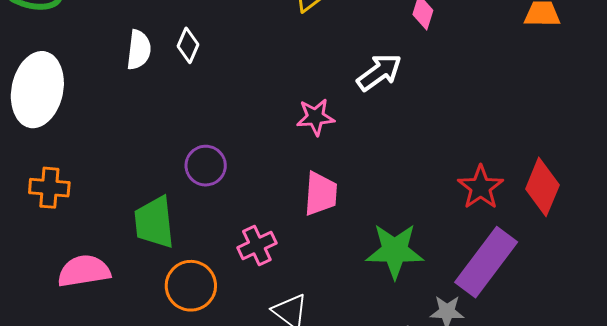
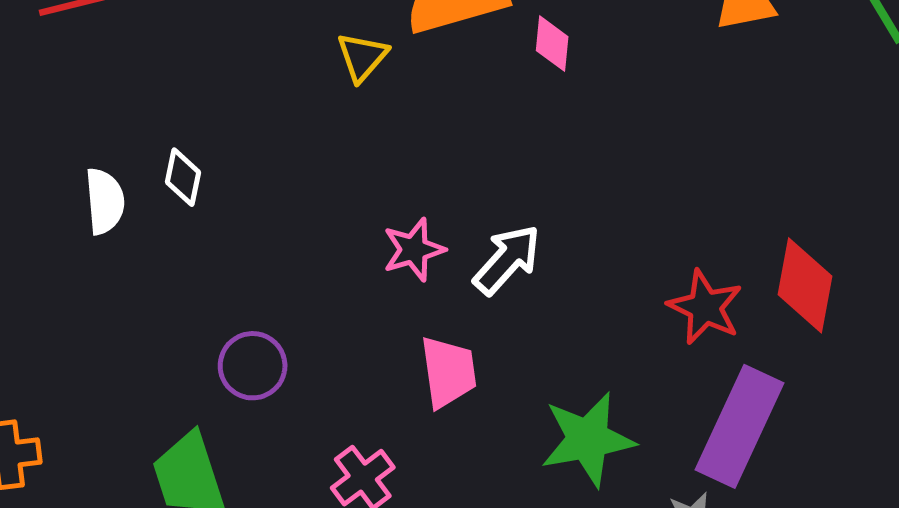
white arrow: (379, 72) -> (507, 260), moved

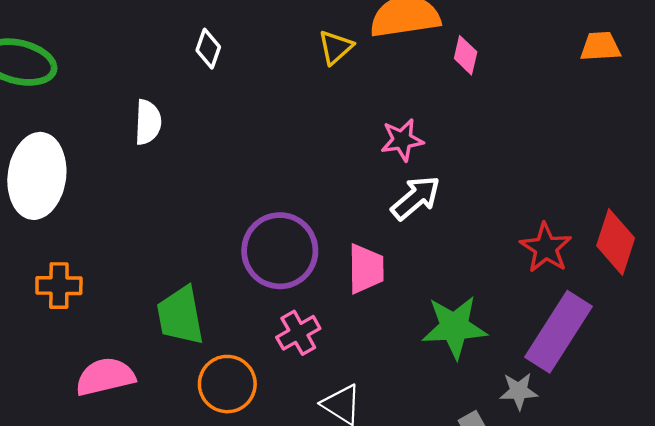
white diamond: (183, 177) -> (208, 49), moved
pink star: (414, 250) -> (402, 140), moved
purple circle: (253, 366) -> (280, 251), moved, size x1.6

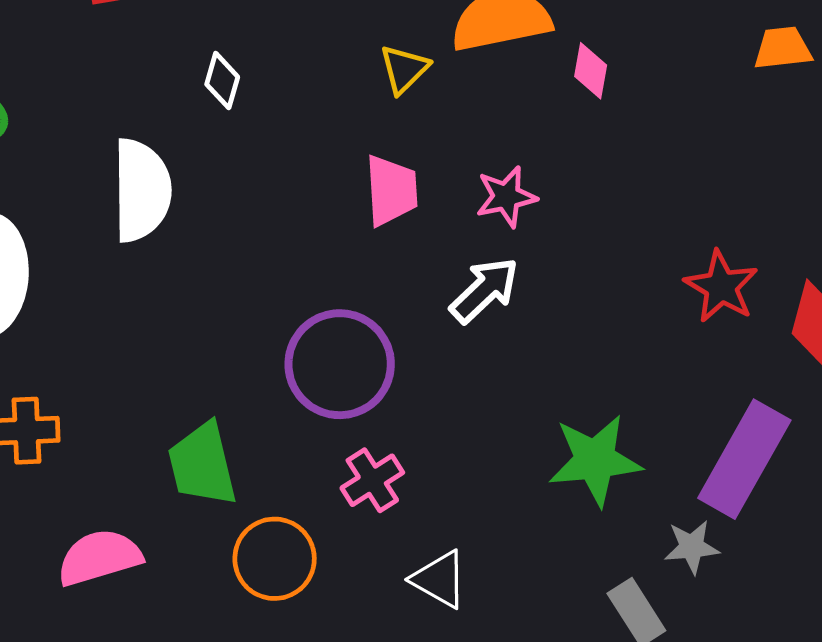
white semicircle: (148, 122) -> (141, 190), size x1.6
white arrow: (416, 198) -> (484, 290), moved
red star: (546, 248) -> (721, 287), moved
pink trapezoid: (366, 269) -> (391, 190), moved

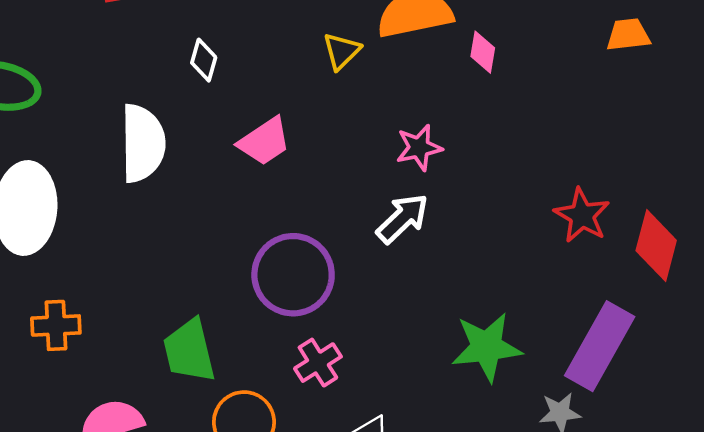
pink trapezoid: (391, 190) -> (264, 141), moved, turned 60

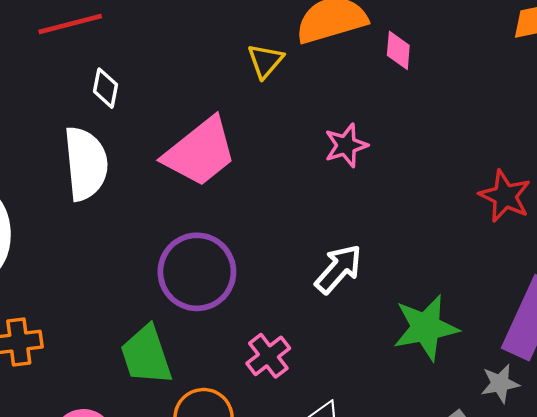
white diamond: (204, 60) -> (106, 88), moved
pink trapezoid: (264, 141) -> (200, 152), size x1.5
white arrow: (403, 218) -> (339, 269), moved
purple circle: (293, 275) -> (197, 272), moved

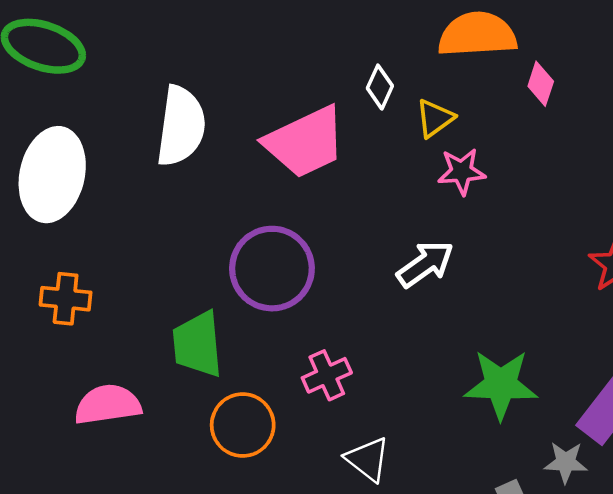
yellow triangle: (265, 61) -> (435, 118), moved
white diamond: (106, 88) -> (380, 87), moved
white arrow: (339, 269) -> (425, 264), moved

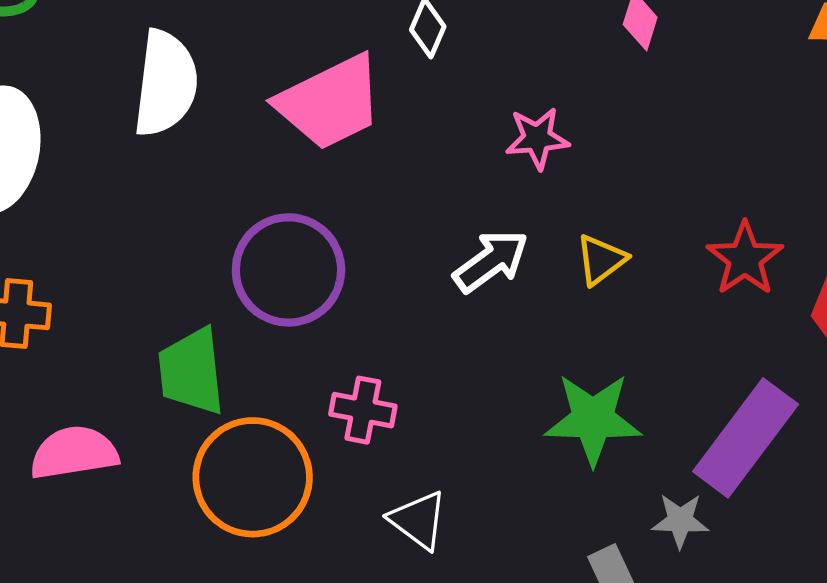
yellow triangle: (435, 118) -> (601, 260), moved
pink cross: (327, 375) -> (363, 410), turned 36
orange circle: (243, 425) -> (253, 477), size x1.4

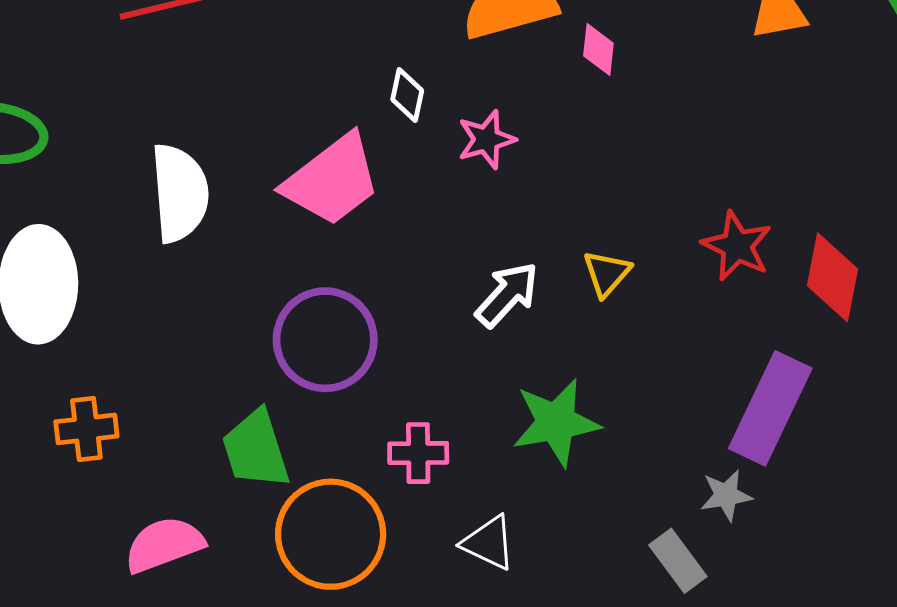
pink star: (537, 138) -> (486, 139), moved
green star: (593, 419) -> (556, 422), moved

